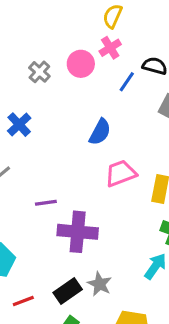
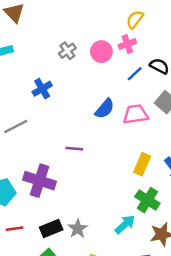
pink trapezoid: (121, 173) -> (136, 114), moved
purple line: (46, 203) -> (74, 149), moved
purple cross: (78, 232) -> (39, 181), moved

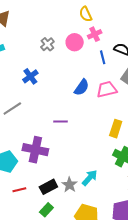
yellow semicircle: (135, 19) -> (86, 14), moved, turned -56
blue line: (135, 74) -> (103, 57), turned -56
cyan arrow: (125, 224) -> (90, 178), moved

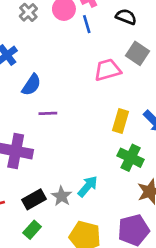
blue line: (103, 57) -> (87, 24), moved
blue semicircle: (82, 87) -> (31, 85), moved

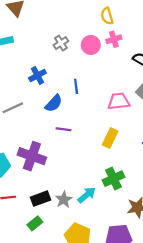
blue line: (87, 24) -> (76, 86), moved
yellow rectangle: (121, 121) -> (110, 138), moved
green cross: (131, 158) -> (113, 179), moved, turned 30

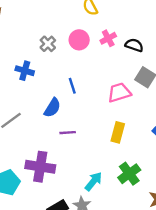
pink cross: (114, 39) -> (108, 38), moved
blue cross: (37, 75) -> (25, 71), moved, turned -35
cyan arrow: (87, 195) -> (94, 181), moved

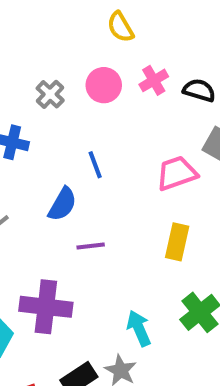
cyan arrow: (94, 181) -> (139, 328), turned -60

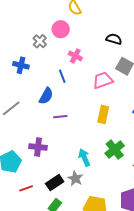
pink cross: (154, 80) -> (75, 56), moved, turned -32
pink circle: (104, 85) -> (61, 29), moved
purple cross: (46, 307) -> (38, 147), size x0.7

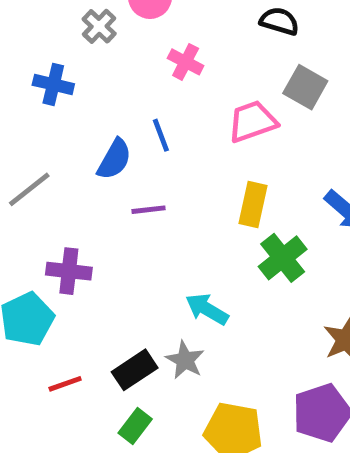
blue line: (62, 76) -> (161, 135), moved
purple cross: (38, 147) -> (69, 271), moved
green cross: (115, 150) -> (283, 258), moved
cyan arrow: (84, 158) -> (207, 309), turned -36

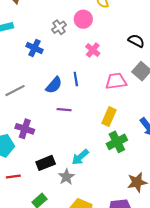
cyan arrow: (207, 309) -> (80, 157), turned -84
black rectangle: (135, 370) -> (46, 163), moved

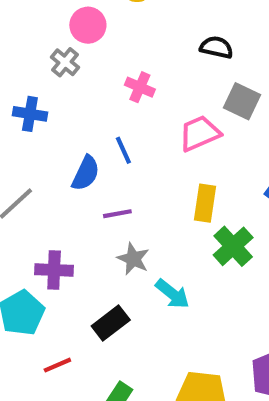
pink circle: (83, 19) -> (88, 25), moved
cyan arrow: (80, 157) -> (172, 294), turned -84
gray star: (66, 177) -> (133, 259), moved

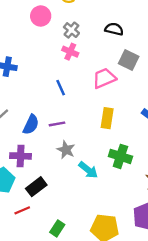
gray cross: (65, 62) -> (71, 30), moved
blue semicircle: (86, 173) -> (31, 125), moved
green cross: (233, 246) -> (120, 156), moved, turned -30
black rectangle: (111, 323) -> (36, 187), moved

